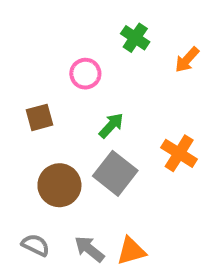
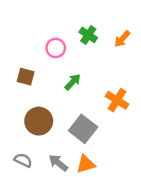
green cross: (135, 38) -> (88, 35), moved
brown square: (40, 117) -> (26, 77), turned 30
gray square: (115, 173) -> (83, 129), moved

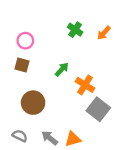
pink circle: (56, 48) -> (25, 41), moved
orange cross: (117, 100) -> (85, 85), moved
gray square: (83, 129) -> (98, 109), moved

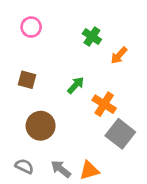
orange arrow: (104, 33) -> (119, 55), moved
pink circle: (25, 41) -> (31, 27), moved

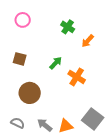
gray square: (120, 134) -> (93, 119), moved

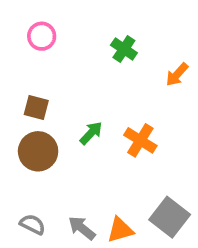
orange arrow: (88, 41) -> (177, 75), moved
green arrow: (56, 63) -> (91, 133), moved
brown circle: (30, 93) -> (38, 151), moved

